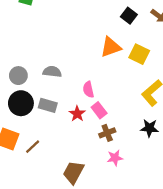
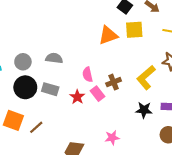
yellow square: (139, 54) -> (134, 30), moved, turned -30
brown cross: (107, 133) -> (114, 82), moved

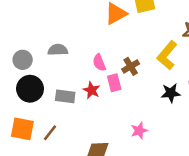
gray rectangle: (50, 89) -> (65, 96), moved
pink rectangle: (97, 94) -> (114, 83), turned 32

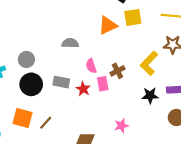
gray semicircle: (58, 50) -> (70, 43), moved
gray rectangle: (65, 96) -> (61, 82), moved

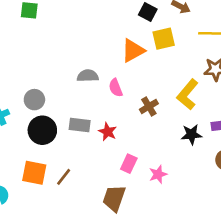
pink semicircle: (91, 66) -> (116, 88), moved
pink rectangle: (103, 84) -> (129, 164), moved, turned 40

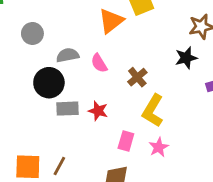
yellow L-shape: (188, 95) -> (153, 111), moved
gray circle: (34, 100) -> (32, 33), moved
black circle: (42, 130) -> (49, 83), moved
black star: (191, 134) -> (186, 58), moved

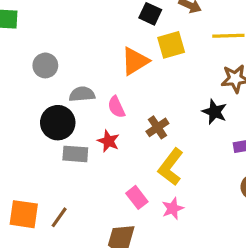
black star: (186, 58) -> (214, 112), turned 30
red star: (98, 111) -> (108, 141), moved
pink rectangle: (126, 141) -> (137, 197), turned -60

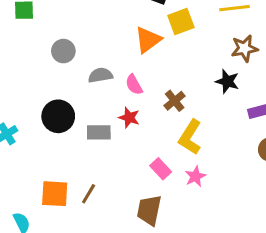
black circle: (58, 123) -> (58, 116), moved

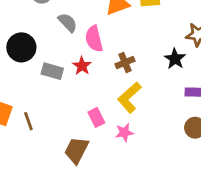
gray semicircle: (100, 75) -> (68, 23), turned 40
pink semicircle: (134, 85) -> (94, 39), size x1.4
brown line: (89, 194) -> (28, 121), turned -66

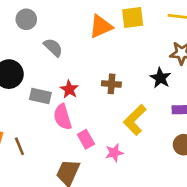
pink semicircle: (94, 39) -> (63, 117), moved
brown cross: (125, 63) -> (111, 84), turned 30
yellow L-shape: (129, 97) -> (135, 120), moved

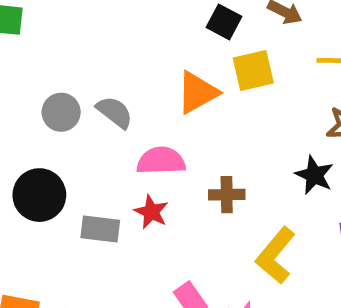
gray circle: (26, 19) -> (61, 112), moved
gray semicircle: (53, 47) -> (115, 112), moved
pink semicircle: (63, 117) -> (161, 161), moved, turned 110

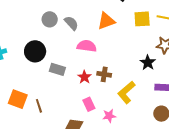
yellow square: (253, 71) -> (142, 19), moved
brown cross: (227, 195) -> (104, 74), moved
red star: (151, 212) -> (84, 77), moved

